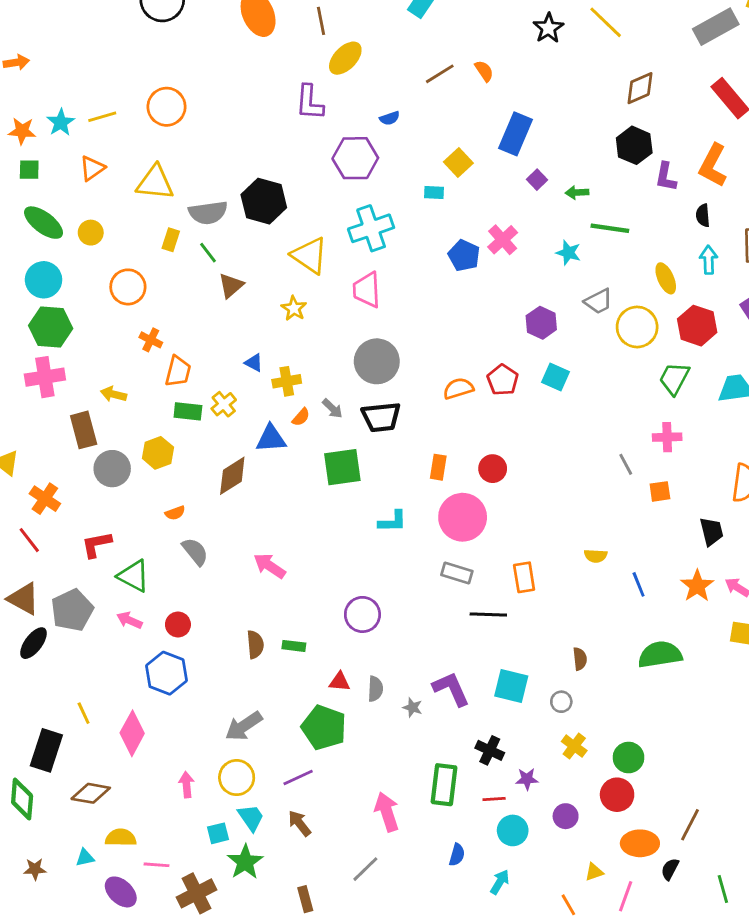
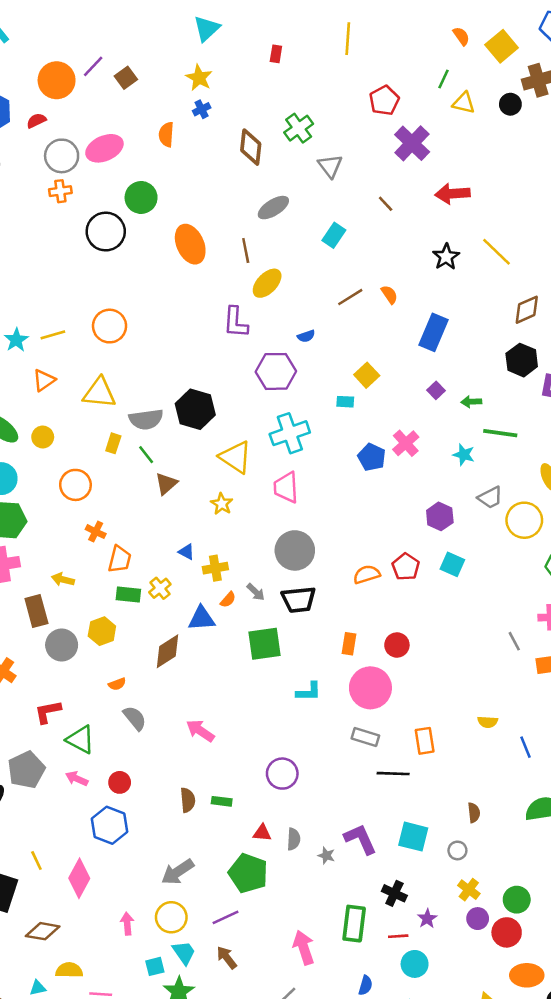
blue rectangle: (516, 134) -> (433, 332), moved
purple star: (527, 779) -> (427, 919), turned -30
purple circle: (566, 816) -> (478, 919), moved

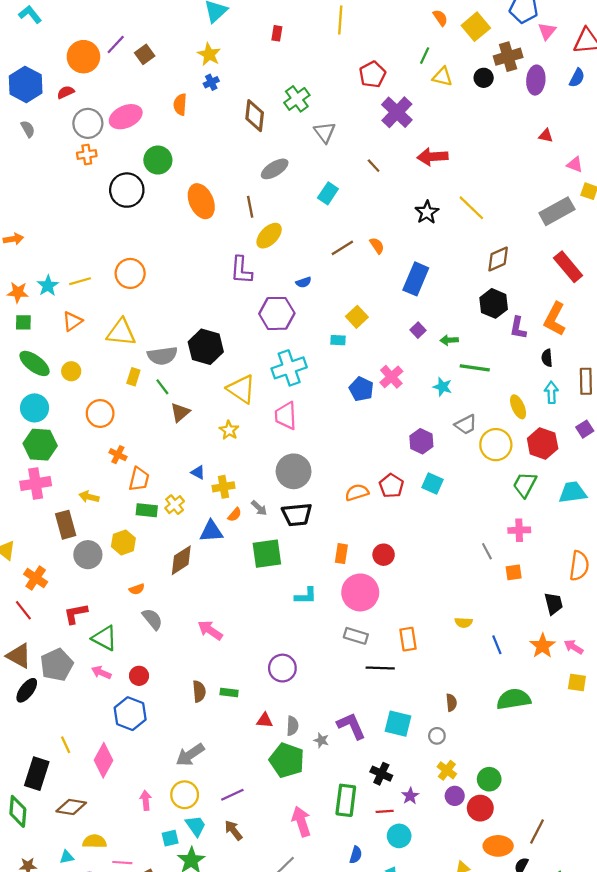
green pentagon: (248, 873) -> (287, 760), moved

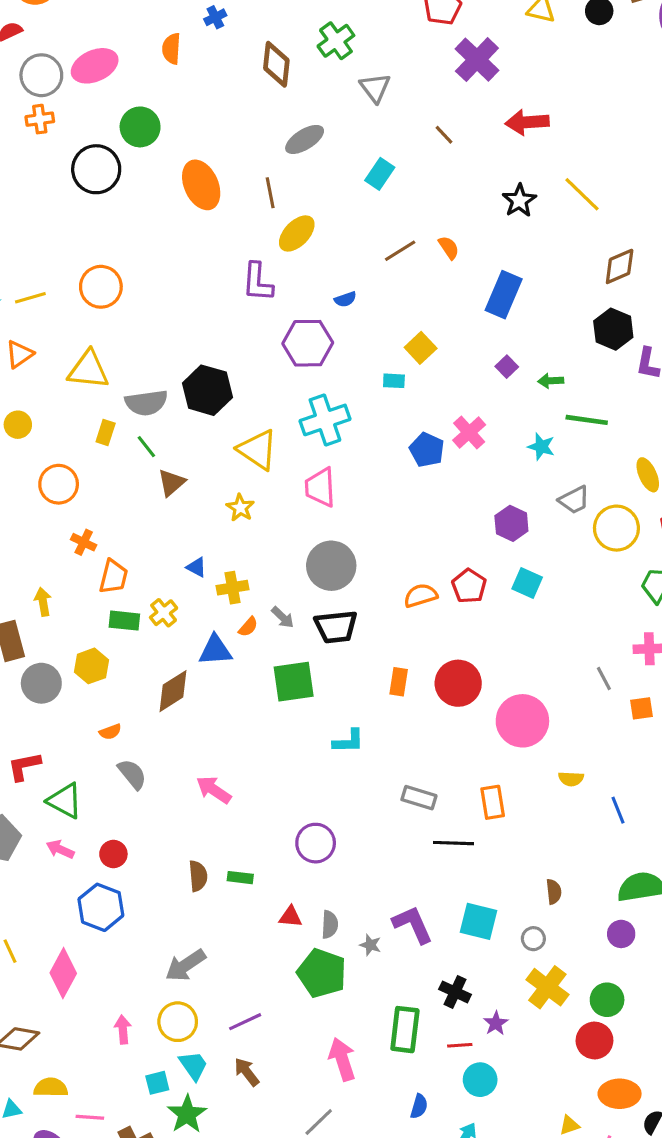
yellow arrow: (89, 497) -> (43, 602), turned 66
red circle: (384, 555) -> (458, 683), size x1.5
pink circle: (360, 592) -> (522, 721), moved
yellow cross: (447, 770) -> (547, 987), size x1.5
purple circle: (455, 796) -> (621, 934), moved

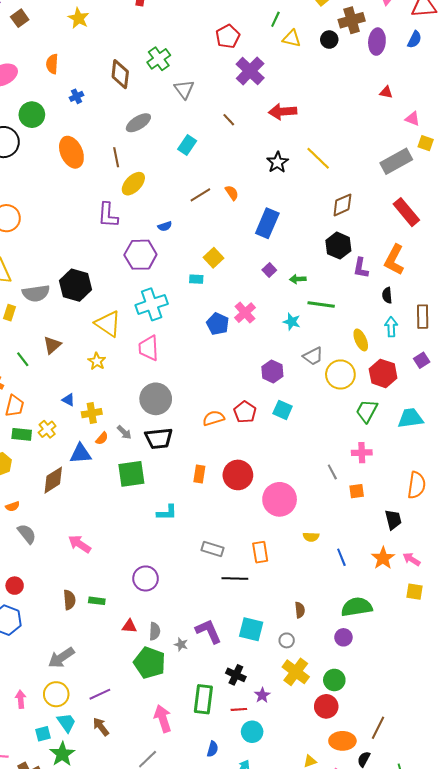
blue cross: (215, 17) -> (77, 96), moved
green line: (146, 447) -> (23, 359), moved

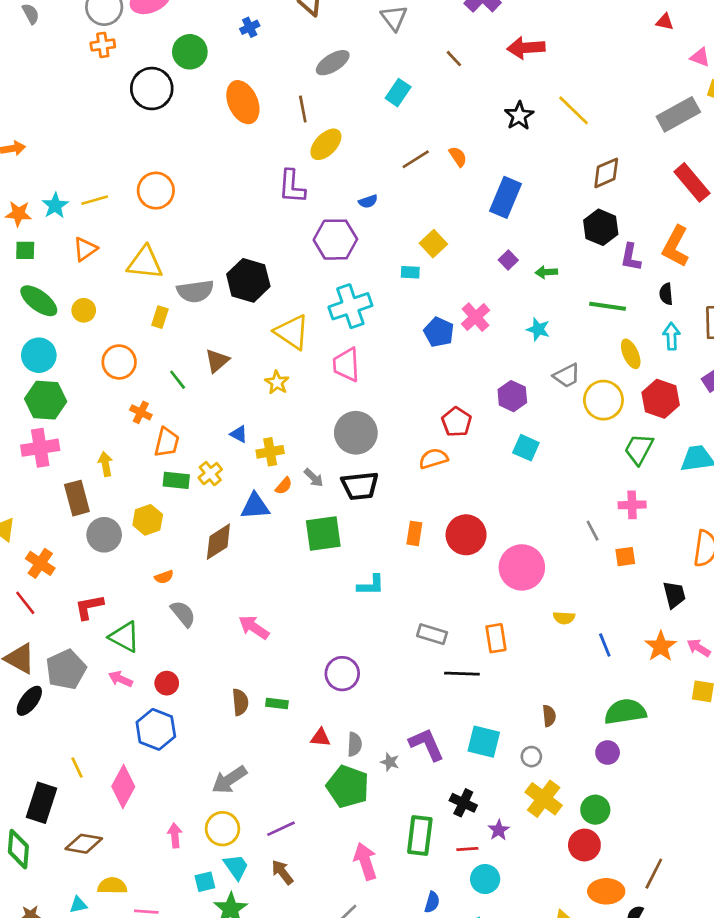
green line: (321, 304) -> (608, 306), moved
red pentagon: (245, 412) -> (457, 422), moved

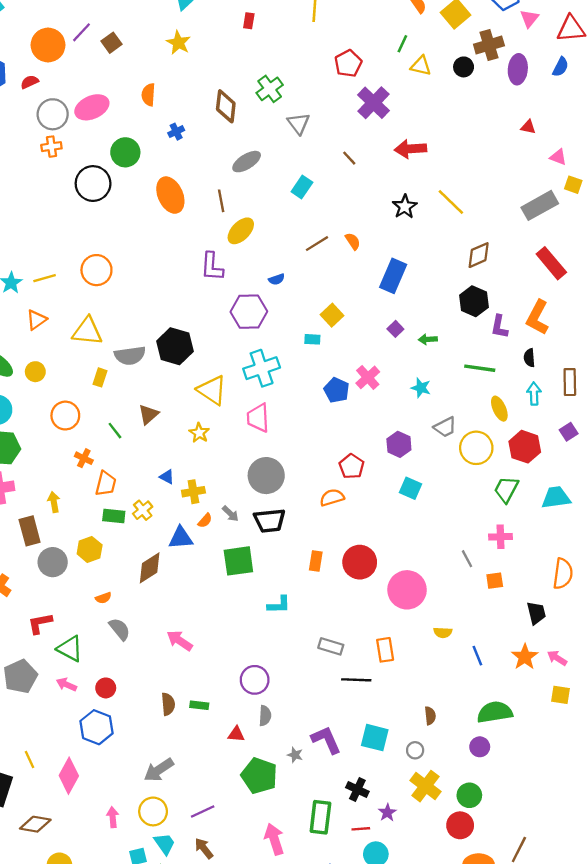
gray semicircle: (354, 744) -> (265, 716), moved

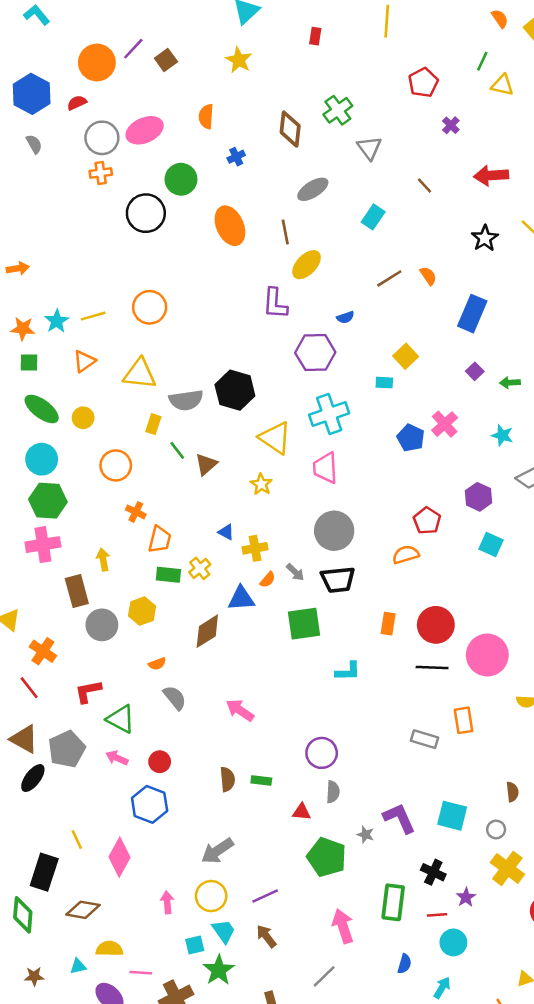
purple cross: (374, 103) -> (451, 125), size x0.5
green line: (115, 431) -> (177, 450), moved
gray rectangle: (331, 646) -> (425, 739), moved
black line: (356, 680) -> (432, 668), moved

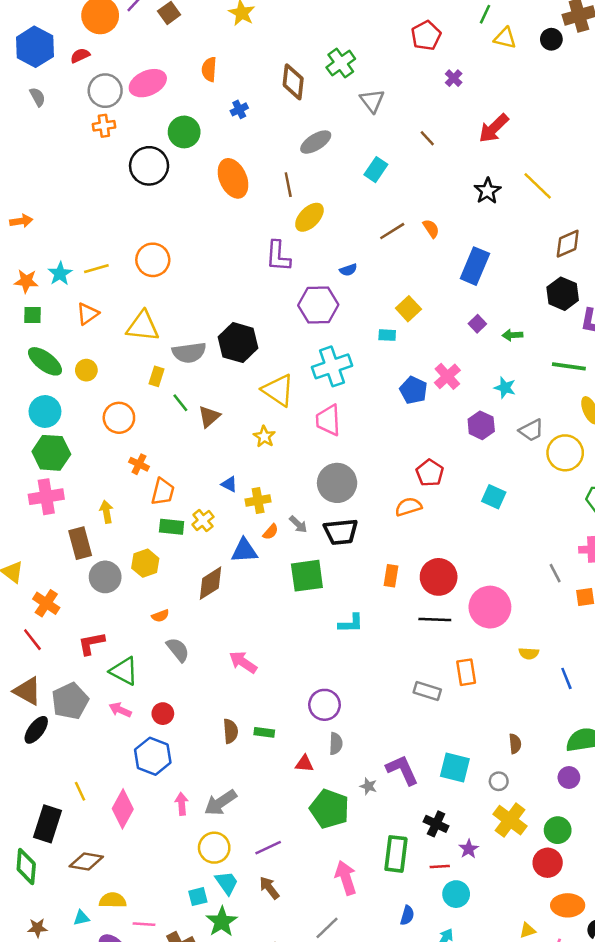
red arrow: (491, 175) -> (494, 128), turned -40
purple hexagon: (478, 497) -> (481, 425), moved
pink arrow: (167, 902) -> (182, 804), moved

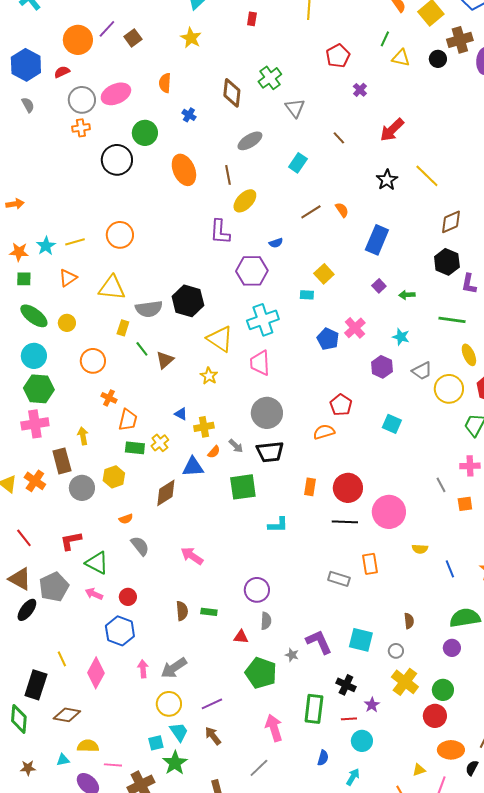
blue cross: (239, 109) -> (189, 115), turned -32
orange cross: (46, 603) -> (35, 481), moved

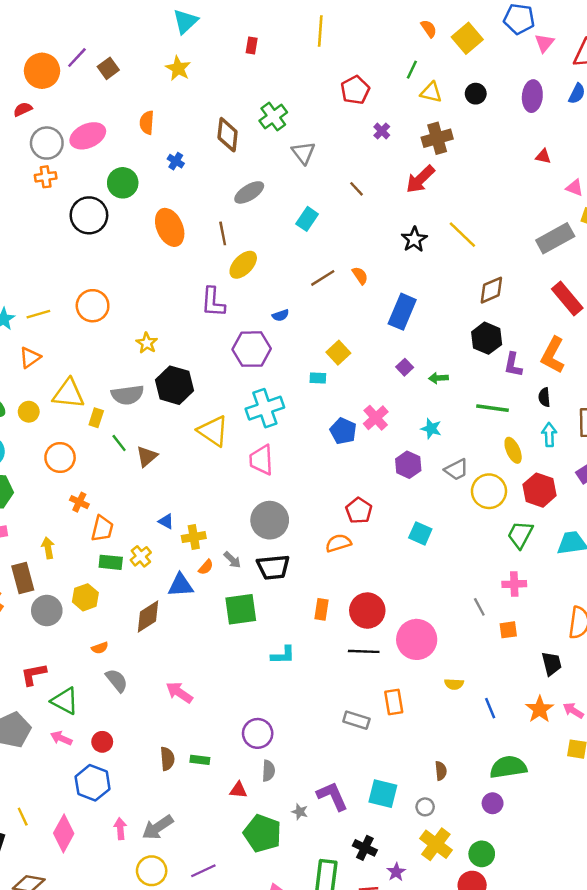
brown cross: (460, 40) -> (437, 138), moved
yellow triangle: (112, 288) -> (68, 394), moved
yellow star: (209, 376) -> (147, 343), moved

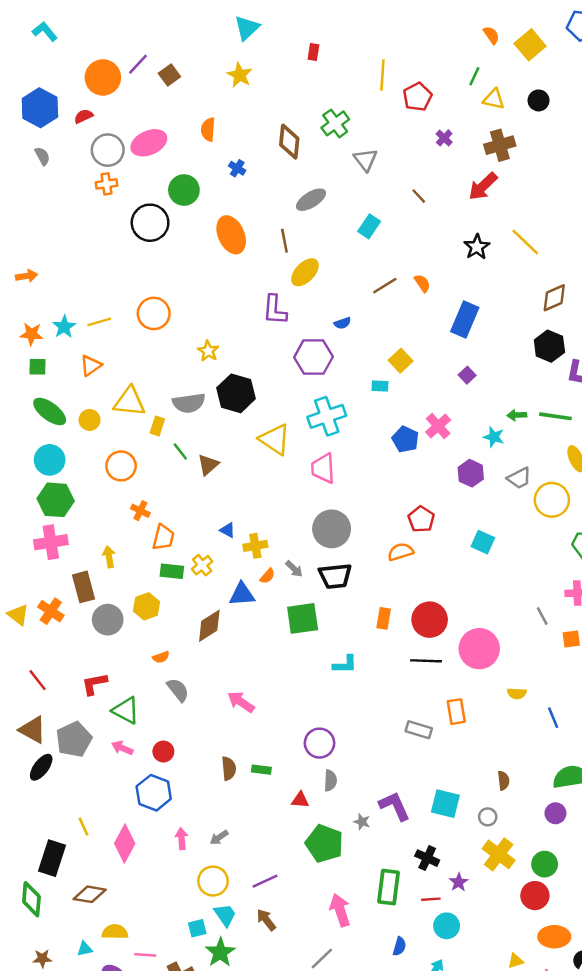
yellow line: (320, 31) -> (382, 75), moved
green arrow: (438, 378) -> (517, 415), moved
gray arrow: (158, 827) -> (219, 837), size x0.6

